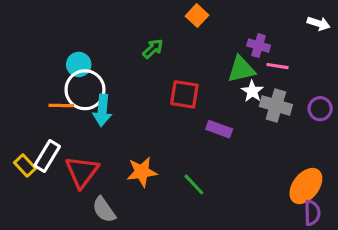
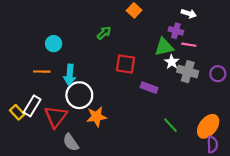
white arrow: (319, 23) -> (189, 14), moved
white circle: (85, 90) -> (79, 95), moved
green line: (194, 184) -> (171, 125), moved

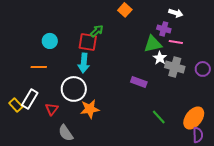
red square: (125, 64) -> (88, 42), moved
cyan arrow: (70, 75) -> (84, 63), moved
red triangle: (56, 117) -> (52, 109), size x0.6

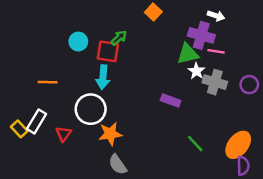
purple cross: (164, 29) -> (201, 35), size x1.5
cyan circle: (50, 41) -> (78, 42), moved
gray semicircle: (66, 133) -> (118, 164), moved

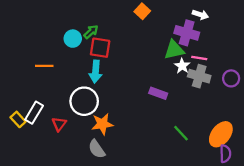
green arrow: (119, 38) -> (91, 32), moved
pink line: (216, 51) -> (199, 58), moved
orange line: (48, 82) -> (44, 66), moved
gray semicircle: (118, 164) -> (97, 149), moved

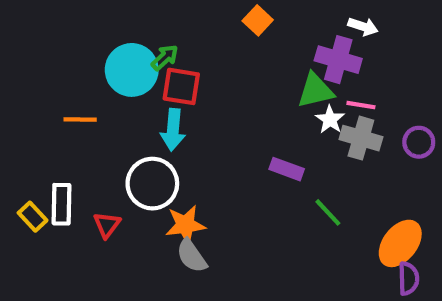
cyan circle: (73, 39) -> (132, 70), size x1.6
white rectangle: (34, 113) -> (61, 204), turned -30
green line: (181, 133) -> (328, 212), moved
gray semicircle: (97, 149) -> (192, 256), moved

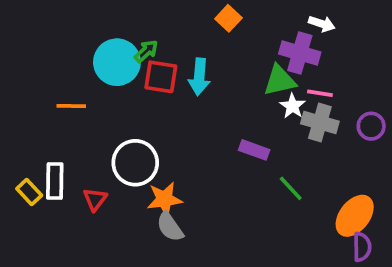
cyan arrow: (173, 130) -> (199, 77), moved

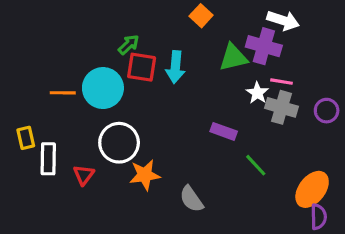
white arrow: (322, 24) -> (283, 20), size x1.4
cyan circle: (117, 62) -> (103, 88), moved
green triangle: (280, 80) -> (233, 57), moved
yellow rectangle: (29, 192) -> (26, 138), moved, turned 30
gray semicircle: (170, 227) -> (191, 199), moved

